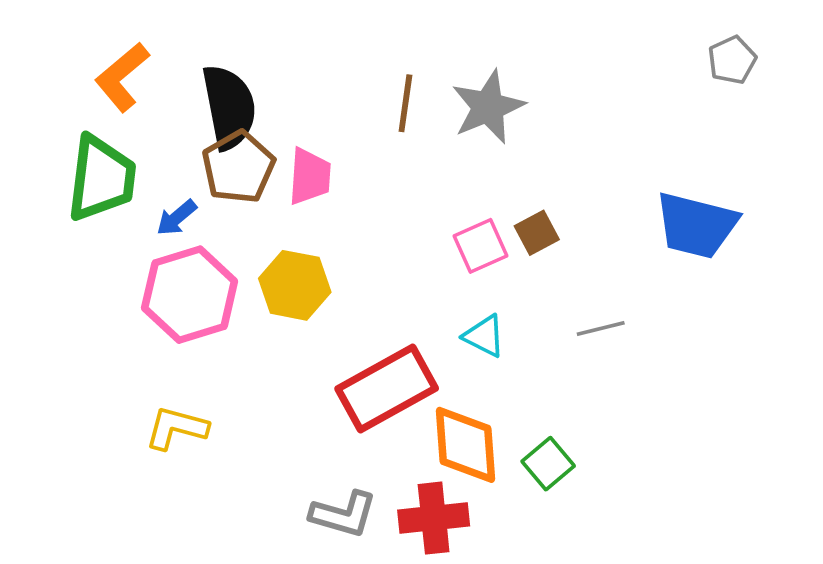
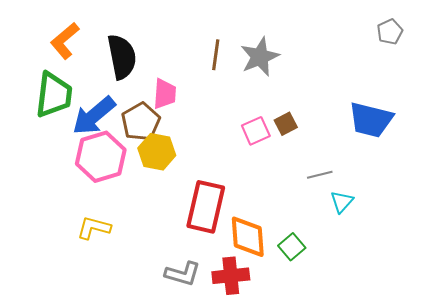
brown pentagon: (238, 167) -> (141, 122), moved
blue arrow: (176, 218) -> (94, 116), size x2.0
cyan triangle: (484, 336) -> (342, 202), moved, turned 45
red rectangle: (387, 389) -> (206, 207), turned -48

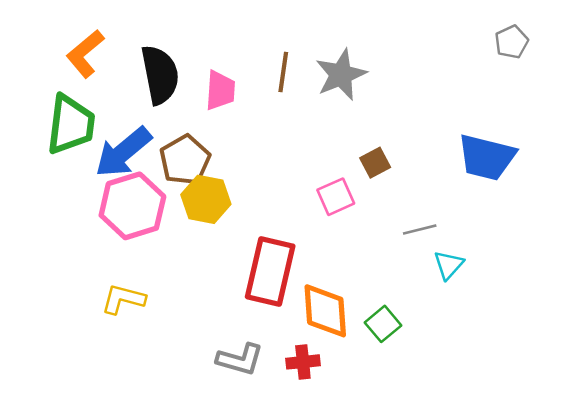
pink trapezoid: (165, 94) -> (220, 90), moved
pink square: (256, 131) -> (336, 197), moved
red cross: (231, 276) -> (303, 362), size x0.7

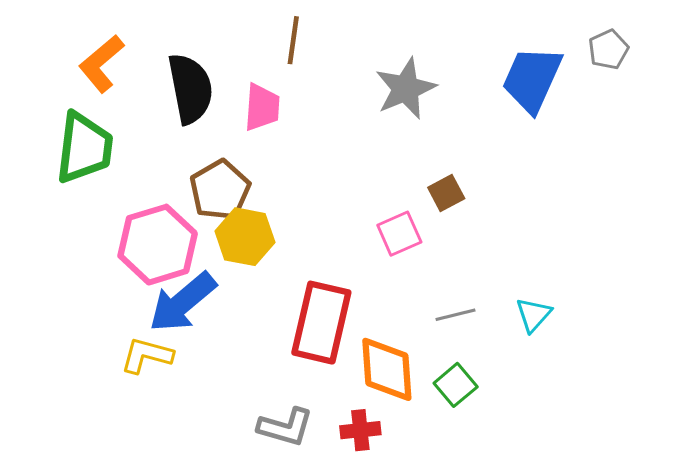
brown line: (283, 72) -> (293, 40), moved
blue arrow: (123, 152) -> (183, 302), moved
blue trapezoid: (487, 157) -> (532, 79), moved, turned 100
gray line: (420, 229) -> (456, 315), moved

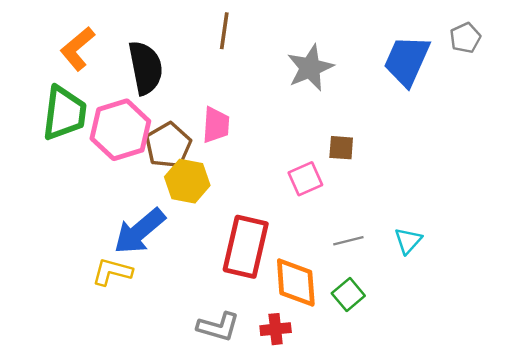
pink trapezoid: (262, 107) -> (216, 125), moved
brown square: (446, 193) -> (341, 148), turned 32
pink hexagon: (158, 245) -> (120, 130), moved

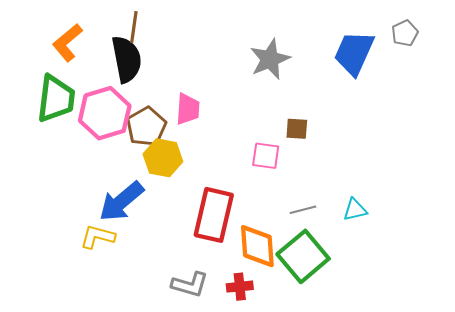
brown line: (224, 31) -> (134, 27), moved
pink square: (305, 179) -> (266, 156), turned 32
cyan triangle: (408, 241) -> (355, 210), turned 35
green square: (348, 294) -> (303, 256), size x1.8

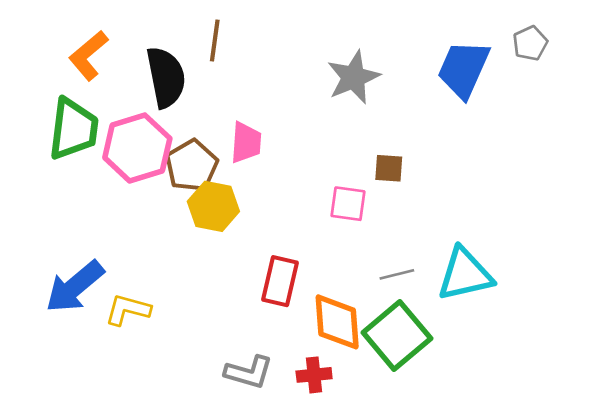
brown line: (134, 27) -> (215, 41), moved
blue arrow: (121, 201) -> (75, 287), moved
cyan triangle: (355, 210) -> (465, 274), size x1.8
red rectangle: (214, 215) -> (280, 281), size x0.7

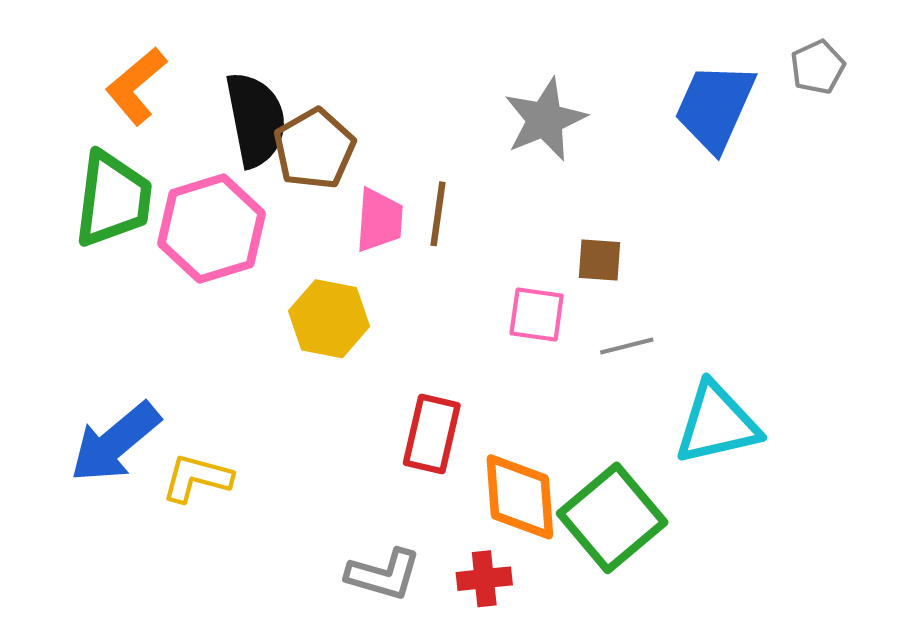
brown line: (215, 41) -> (438, 214), moved
brown pentagon: (192, 166) -> (314, 149), moved
gray line: (397, 274) -> (627, 346), moved

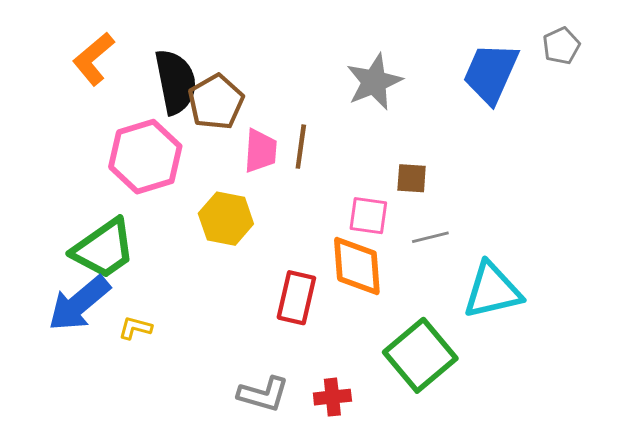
green trapezoid: (113, 199) -> (104, 249), moved, turned 48
yellow L-shape: (197, 478) -> (135, 328), size x0.7
orange diamond: (520, 497) -> (357, 266), moved

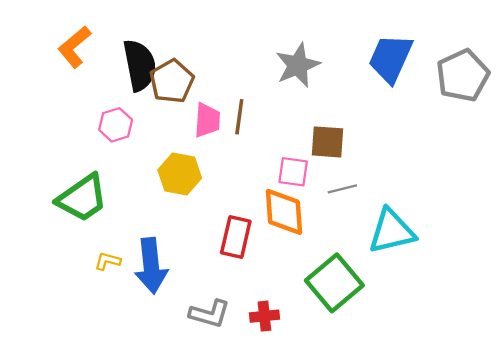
gray pentagon: (561, 46) -> (463, 76), moved, size x1.8
pink hexagon: (145, 157) -> (116, 125), size x0.6
brown square: (412, 178) -> (327, 142), size x1.4
blue arrow: (79, 303) -> (151, 266), moved, turned -56

